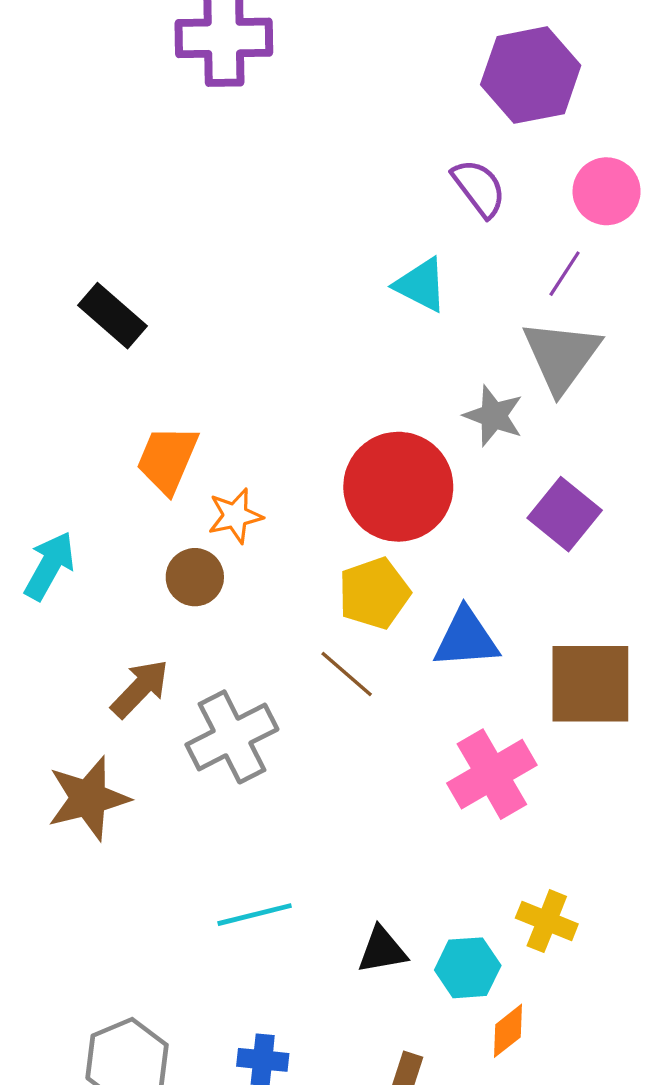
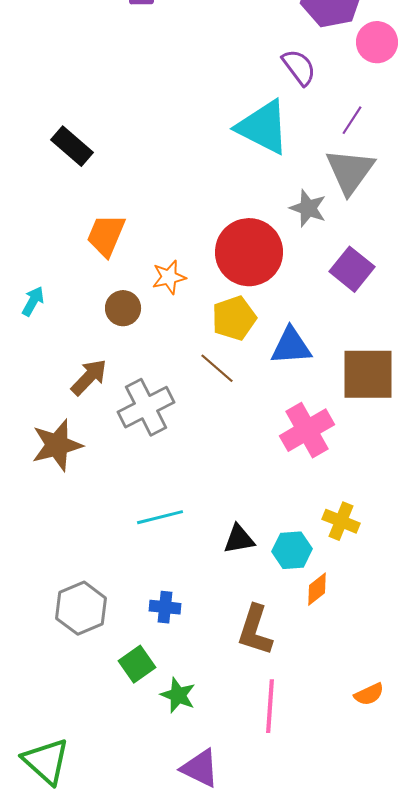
pink circle: (607, 191) -> (377, 42), moved
cyan triangle: (421, 285) -> (263, 127), size x1.6
orange star: (235, 516) -> (169, 277), moved
cyan arrow: (50, 566) -> (33, 301), size x0.7

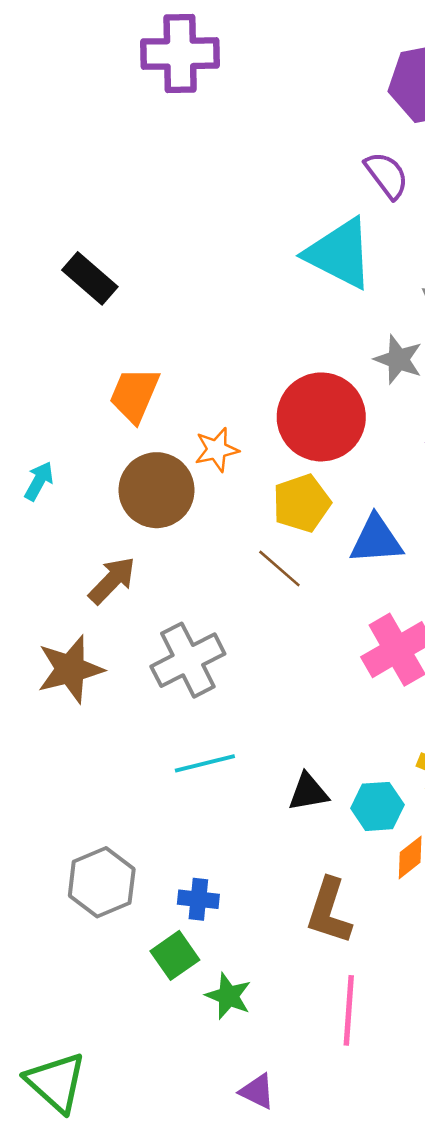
brown circle: (123, 308) -> (157, 490), size x1.6
gray cross: (146, 407) -> (188, 660), moved
blue cross: (165, 607) -> (198, 899), moved
purple triangle: (200, 768) -> (257, 1091), size x0.7

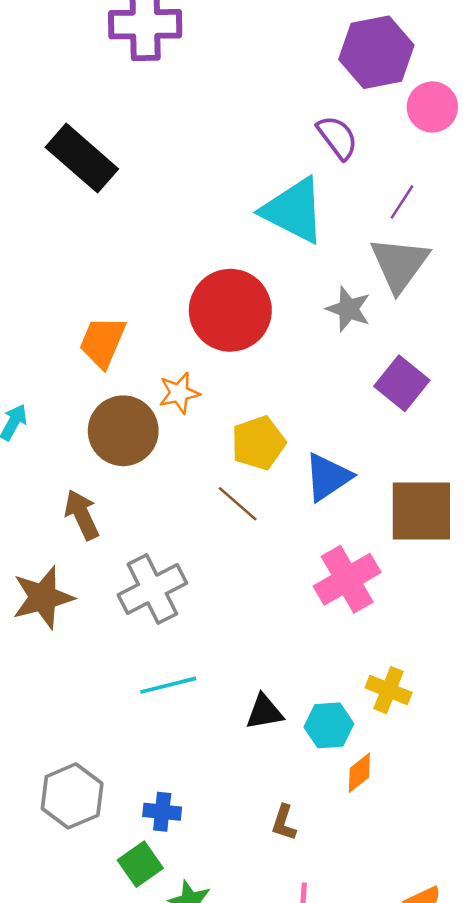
black rectangle: (90, 278) -> (82, 158), moved, size x1.4
red circle: (321, 417) -> (230, 310), moved
blue triangle: (376, 540) -> (328, 477), turned -30
brown arrow: (112, 580) -> (82, 515), turned -69
brown L-shape: (329, 911) -> (284, 823), size x0.6

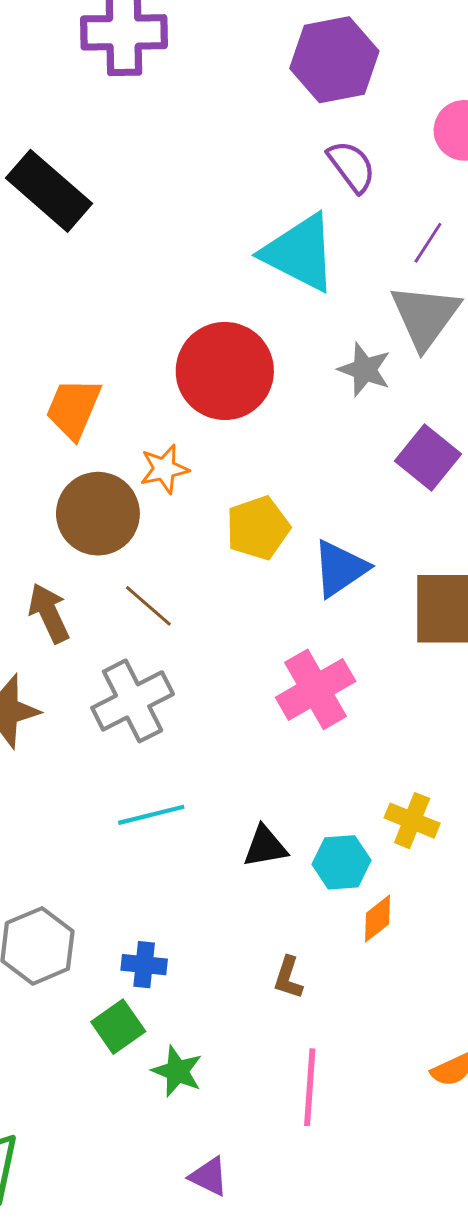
purple hexagon: (376, 52) -> (334, 60), moved
brown line: (238, 504) -> (148, 606), moved
pink cross: (347, 579) -> (316, 689), moved

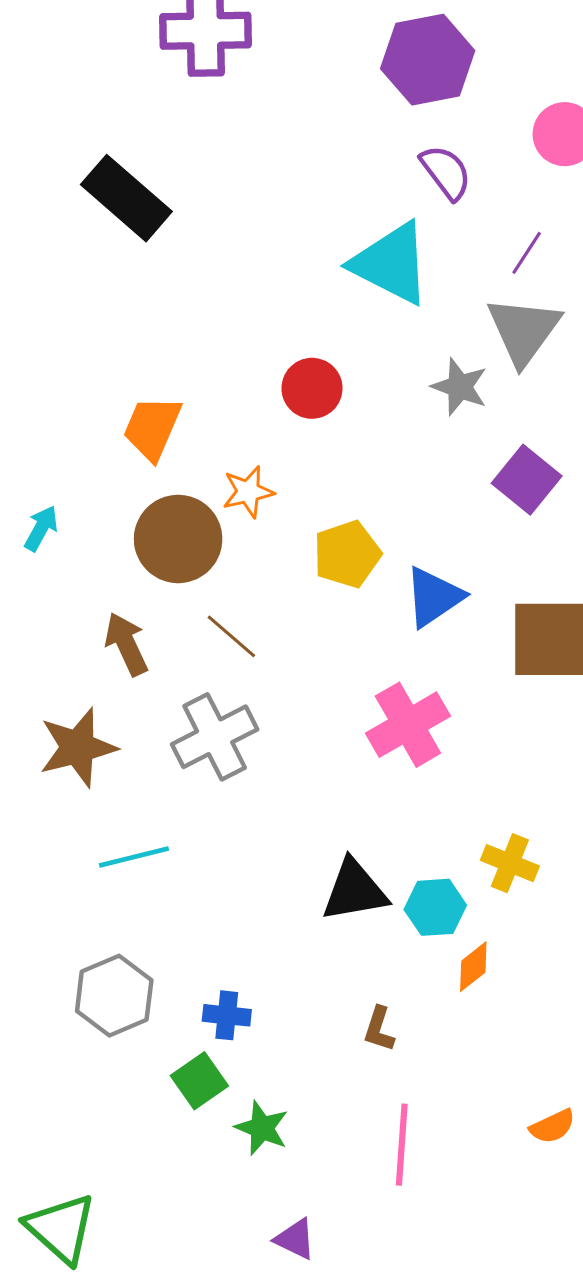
red circle: (225, 371) -> (312, 388), size x0.6
cyan line: (151, 815) -> (134, 857), moved
black triangle: (265, 847) -> (355, 891), size x1.4

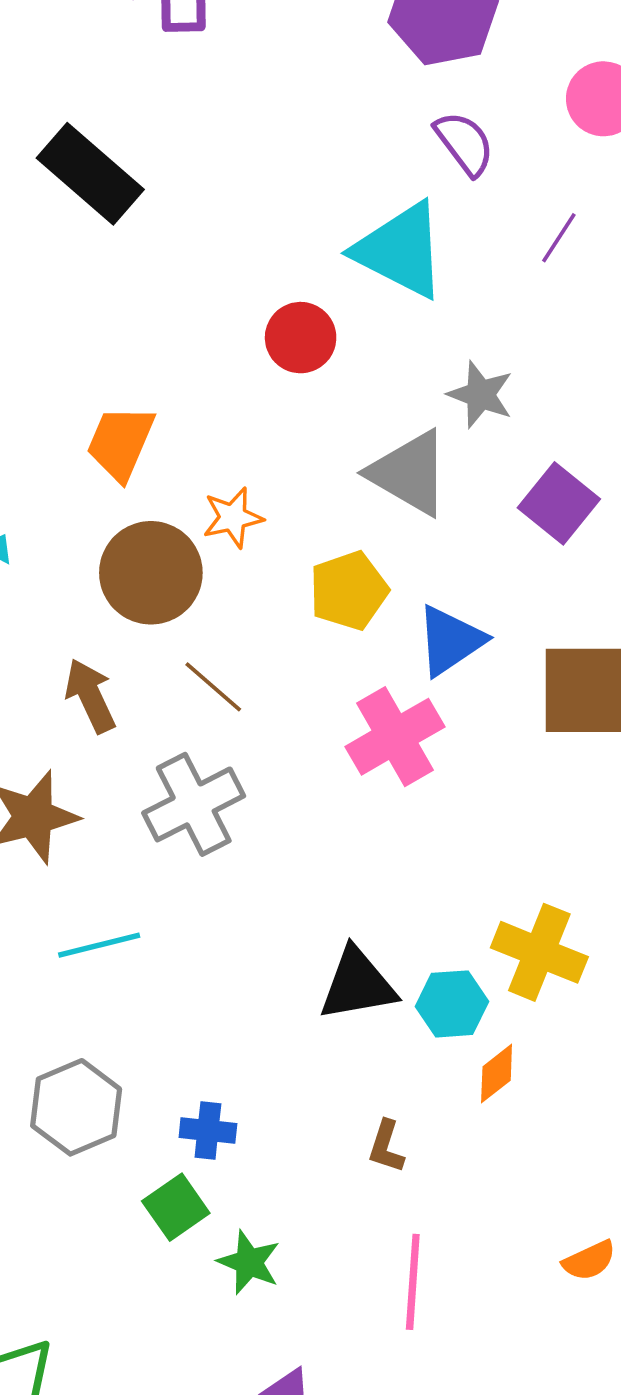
gray triangle: (524, 330) -> (409, 473), moved, turned -36
red circle: (312, 388) -> (301, 338), moved
pink cross: (408, 725) -> (395, 737), moved
yellow cross: (510, 863) -> (539, 952), size x1.4

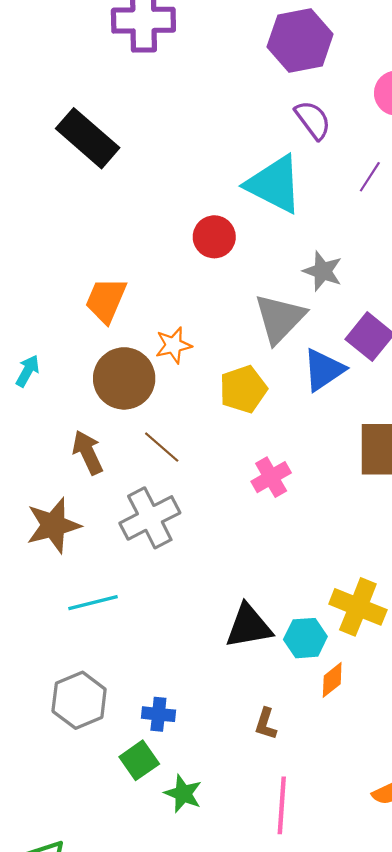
gray triangle: (409, 473) -> (280, 318), turned 44
blue triangle: (450, 640) -> (324, 370), moved
pink cross: (395, 737) -> (271, 477), size x0.7

